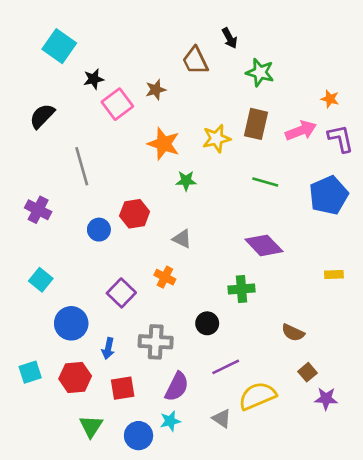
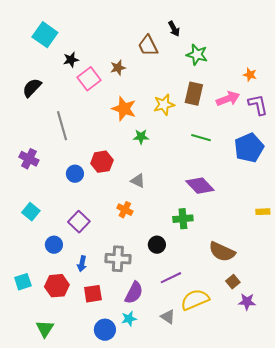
yellow rectangle: (334, 274) -> (263, 212), moved
purple square: (121, 293) -> (79, 222), moved
blue circle: (71, 323) -> (54, 245), size x0.7
brown semicircle: (293, 333) -> (222, 252), size x1.5
green triangle: (91, 426) -> (45, 329), moved

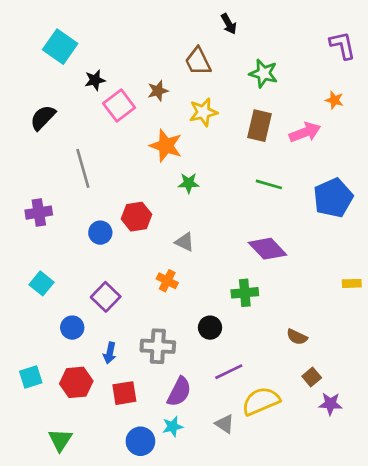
black arrow: (174, 29) -> (229, 24), moved
yellow star: (164, 105) -> (203, 112), moved
purple L-shape: (258, 105) -> (342, 45), moved
purple cross: (29, 159) -> (39, 213), turned -36
brown semicircle: (222, 252) -> (297, 337), size x0.6

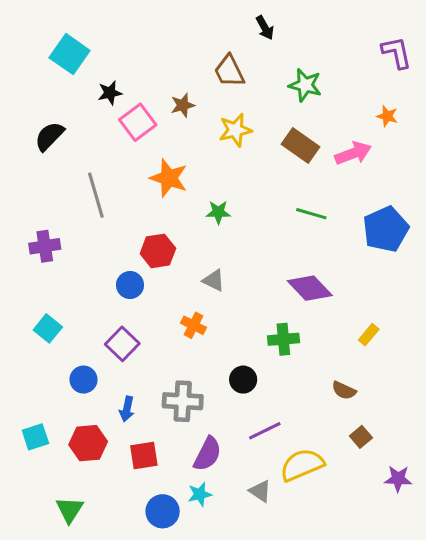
brown rectangle: (259, 126) -> (300, 146), turned -68
orange star: (166, 146) -> (169, 178), moved
blue circle: (100, 233) -> (130, 285), moved
yellow rectangle: (352, 283) -> (369, 335), moved, turned -48
purple star: (330, 404) -> (398, 479), moved

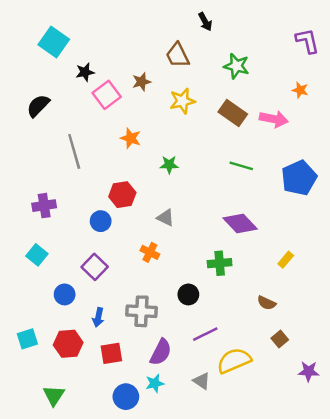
pink arrow: (353, 153) -> (274, 119), turned 32
orange star: (169, 178) -> (131, 138), size x0.7
purple cross: (45, 246) -> (44, 206), moved

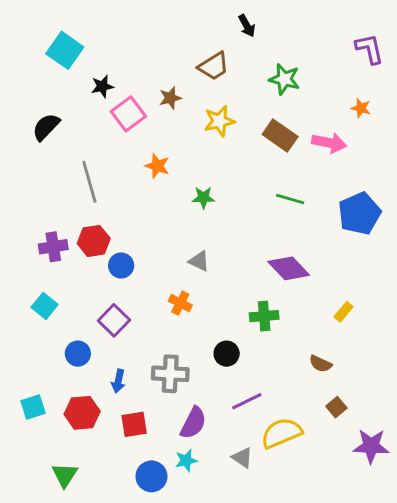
brown trapezoid: (178, 55) -> (214, 66), turned -96
red hexagon: (122, 195) -> (94, 241), moved
purple star: (309, 371) -> (371, 446), size x1.4

